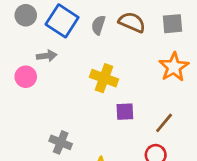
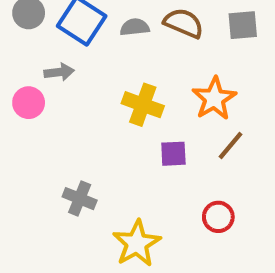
gray semicircle: (98, 25) -> (135, 27), turned 66
orange star: (174, 67) -> (214, 99), moved
brown line: (164, 123) -> (231, 145), moved

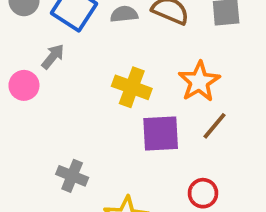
gray arrow: (59, 72) -> (53, 57), turned -44
purple square: (173, 154) -> (161, 134), size x1.5

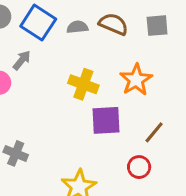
brown line: (215, 126) -> (154, 132), moved
gray cross: (72, 176) -> (16, 153), moved

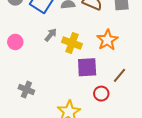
gray arrow: (22, 60) -> (51, 35), moved
red circle: (139, 167) -> (101, 94), moved

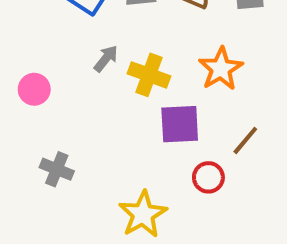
pink circle: (15, 42) -> (34, 89), moved

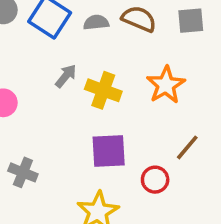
purple square: (180, 124) -> (109, 151), moved

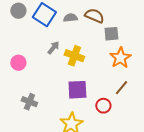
gray square: (191, 21) -> (111, 34), moved
orange star: (166, 85) -> (120, 58), moved

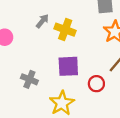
gray cross: (29, 102) -> (29, 79), moved

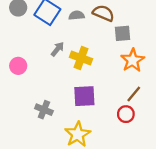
red circle: (96, 84) -> (126, 114), moved

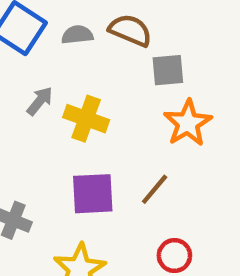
brown line: (134, 94) -> (155, 189), moved
red circle: (126, 114) -> (174, 256), moved

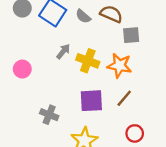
gray semicircle: (77, 35) -> (83, 16), turned -133
orange star: (188, 123) -> (119, 66), moved, turned -30

